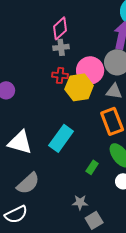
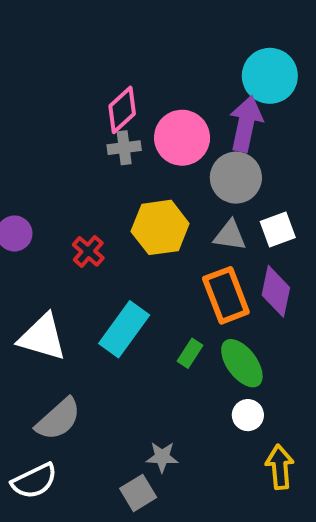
pink circle: (90, 70) -> (182, 138), moved
red cross: (60, 75) -> (88, 251), moved, turned 35
green rectangle: (92, 167) -> (190, 353), moved
gray square: (94, 220) -> (138, 493), moved

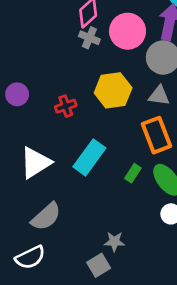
gray cross: (124, 148) -> (89, 38), turned 30
red cross: (88, 251) -> (66, 106), turned 30
white triangle: (42, 337) -> (36, 163), turned -48

